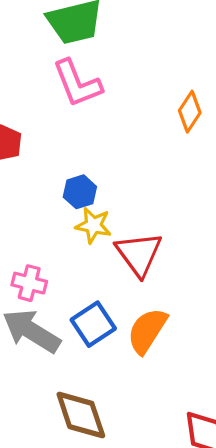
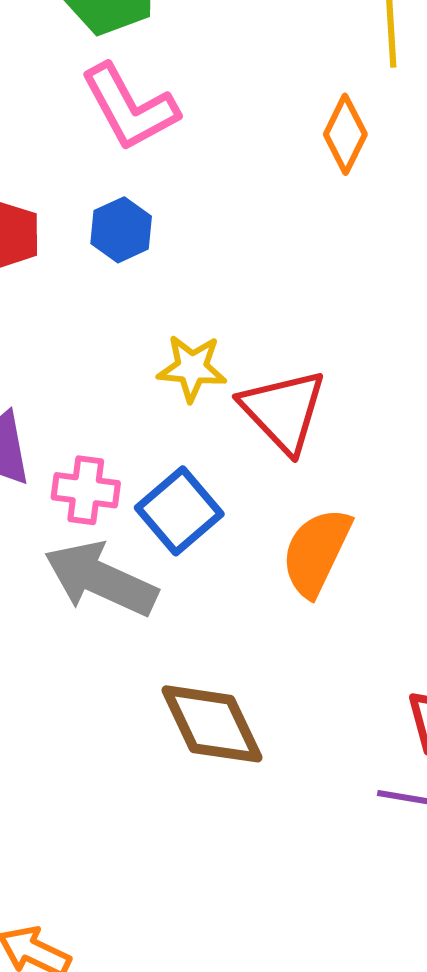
blue hexagon: (80, 192) -> (121, 230), moved
blue square: (93, 324) -> (179, 511), moved

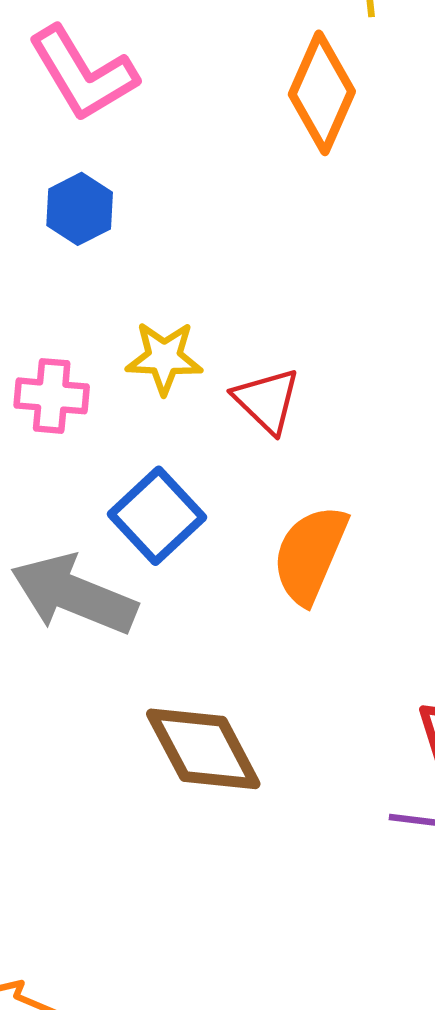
orange diamond: (345, 134) -> (322, 93), size x1.4
red triangle: (283, 411) -> (267, 401), size x0.7
pink cross: (86, 490) -> (52, 396), moved

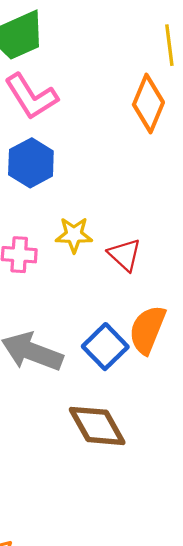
blue hexagon: (80, 209) -> (31, 163), size x1.4
blue square: (157, 516) -> (105, 347), moved

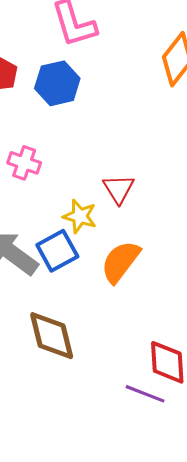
yellow star: (74, 235) -> (80, 216), moved
blue square: (105, 347) -> (57, 251), moved

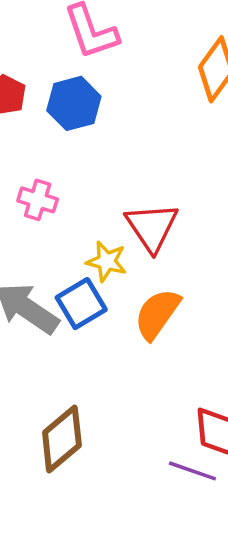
red triangle: (119, 189) -> (152, 227), size x1.4
brown diamond: (52, 336) -> (62, 439), moved, turned 66

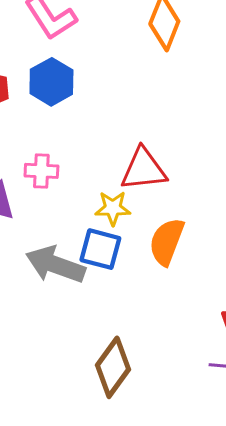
red triangle: (152, 227) -> (144, 169), turned -48
blue square: (81, 304) -> (100, 249), turned -30

